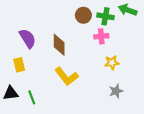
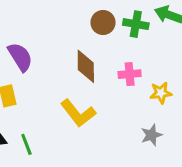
pink cross: (101, 36) -> (130, 74), moved
brown diamond: (59, 45) -> (86, 66), moved
yellow star: (112, 63) -> (161, 93), moved

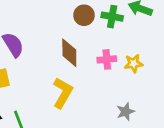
yellow star: (161, 93) -> (134, 63), moved
yellow L-shape: (78, 113) -> (63, 93), turned -112

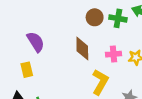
yellow L-shape: (63, 93) -> (100, 82), moved

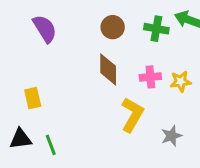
brown circle: (95, 17) -> (113, 27), moved
purple semicircle: (36, 42) -> (45, 29), moved

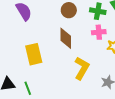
pink cross: (150, 77) -> (99, 32), moved
yellow rectangle: (33, 98) -> (34, 54), moved, size x1.5

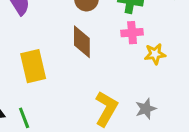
yellow L-shape: (82, 68) -> (106, 109), moved

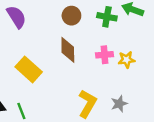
pink cross: (132, 33) -> (104, 55), moved
yellow rectangle: (33, 66) -> (29, 69), turned -35

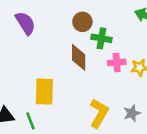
green cross: (107, 17) -> (101, 38), moved
yellow rectangle: (29, 69) -> (44, 92), moved, turned 50

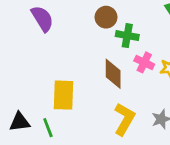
brown diamond: (79, 57) -> (113, 74), moved
pink cross: (117, 62) -> (144, 62), turned 30

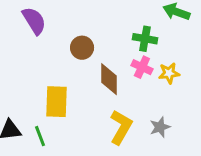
brown circle: (106, 17) -> (82, 48), moved
green cross: (127, 36) -> (145, 39), moved

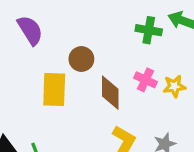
green cross: (145, 39) -> (149, 30), moved
yellow rectangle: (57, 102) -> (54, 89), moved

